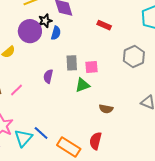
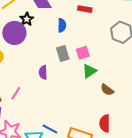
blue semicircle: (56, 33) -> (62, 25), moved
green triangle: (82, 85) -> (89, 71), moved
brown semicircle: (106, 109) -> (107, 90), turned 40

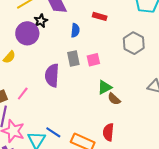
green triangle: (89, 71) -> (105, 87), moved
purple semicircle: (43, 72) -> (52, 75), size x1.6

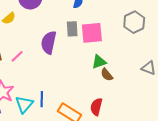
pink square: (93, 60) -> (92, 33), size x1.6
blue line: (53, 132) -> (42, 99), turned 49

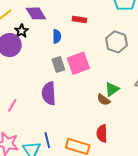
purple semicircle: (49, 43) -> (49, 93), moved
green triangle: (99, 62) -> (112, 89), moved

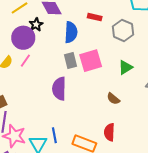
blue semicircle: (57, 36) -> (71, 32), size x1.5
gray hexagon: (116, 42) -> (123, 30), moved
green triangle: (112, 89) -> (125, 67), moved
pink line: (12, 105) -> (25, 61), moved

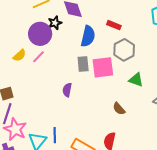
gray hexagon: (123, 30) -> (124, 50), moved
green triangle: (125, 67) -> (136, 80), turned 42
purple semicircle: (59, 89) -> (67, 90), size x0.6

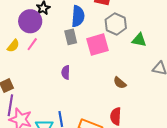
gray rectangle: (83, 64) -> (71, 37), moved
green triangle: (136, 80) -> (139, 40), moved

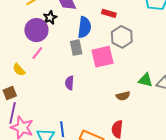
green triangle: (139, 40) -> (145, 80), moved
yellow semicircle: (13, 46) -> (19, 70), moved, turned 96
brown semicircle: (120, 83) -> (123, 96), turned -56

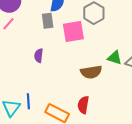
brown semicircle: (123, 96) -> (91, 72), size x1.5

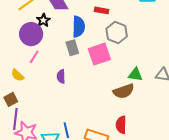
purple semicircle: (39, 56) -> (61, 76), moved
green triangle: (115, 58) -> (135, 74), moved

